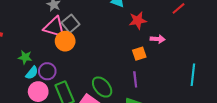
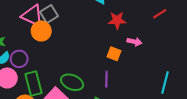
orange square: (139, 54) -> (114, 54), turned 32
green ellipse: (102, 87) -> (72, 82), turned -35

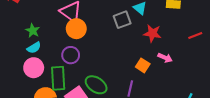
gray square: (49, 14) -> (122, 20), moved
purple circle: (19, 59) -> (71, 55), moved

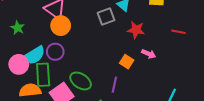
red line: (195, 35) -> (178, 32), turned 32
cyan semicircle: (34, 48) -> (34, 55), moved, size x1.6

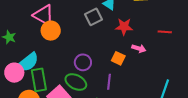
red line: (178, 32) -> (165, 32), moved
purple circle: (55, 52) -> (83, 62), moved

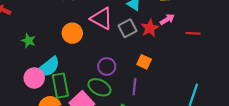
pink triangle: (44, 15) -> (102, 19), moved
gray square: (94, 17) -> (128, 28), moved
red star: (124, 27) -> (150, 28), turned -30
pink arrow: (139, 48) -> (167, 19), moved, turned -48

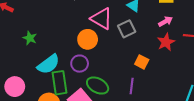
red star: (150, 28) -> (166, 42), moved
orange circle: (72, 33) -> (88, 39), moved
purple circle: (107, 66) -> (80, 64), moved
pink circle: (34, 78) -> (15, 87), moved

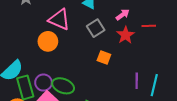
gray square: (127, 29) -> (96, 28), moved
purple circle: (80, 64) -> (43, 83), moved
purple line: (132, 86) -> (137, 81), moved

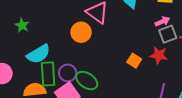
gray square: (96, 28) -> (168, 34), moved
red star: (126, 35) -> (159, 55), moved, turned 30

